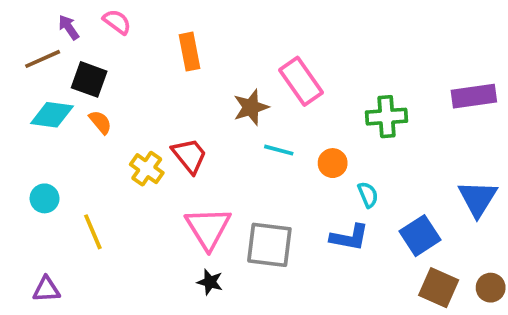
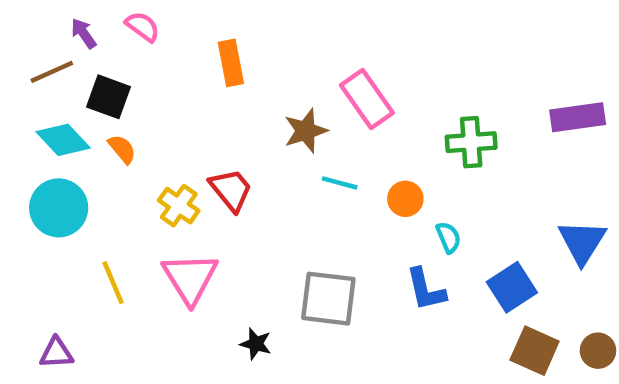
cyan diamond: (52, 115) -> (63, 140), turned 39
cyan circle: (45, 198) -> (59, 208), moved, size x1.6
pink triangle: (208, 228) -> (190, 278), moved
blue L-shape: (349, 237) -> (426, 289), turned 66

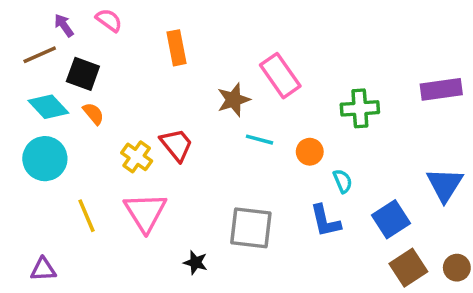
brown square: (535, 351) -> (408, 268), turned 33

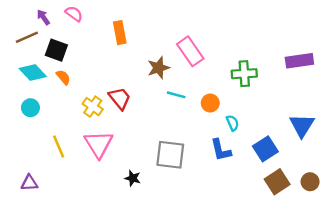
cyan circle: (45, 159) -> (30, 108), size x0.6

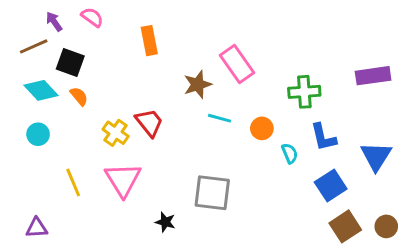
blue L-shape: (221, 150) -> (323, 137), moved

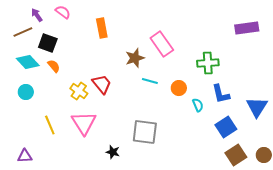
purple rectangle: (373, 76) -> (247, 28), moved

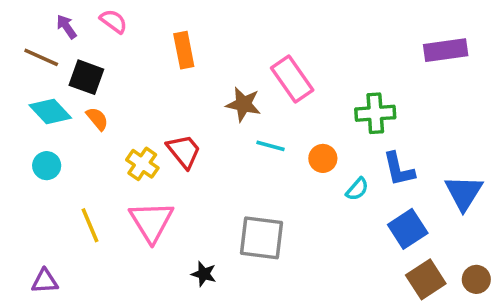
brown line: (23, 32) -> (41, 57), turned 48
brown star: (135, 58) -> (243, 104), turned 30
cyan semicircle: (198, 105) -> (357, 189), turned 64

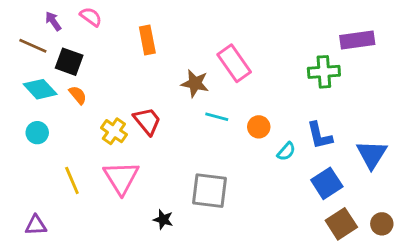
green cross: (375, 113) -> (324, 72), moved

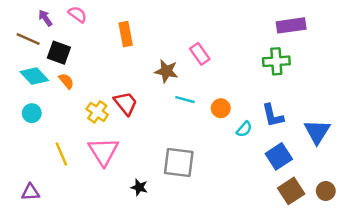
purple rectangle: (357, 40) -> (291, 25), moved
pink rectangle: (234, 63) -> (200, 54), size x0.7

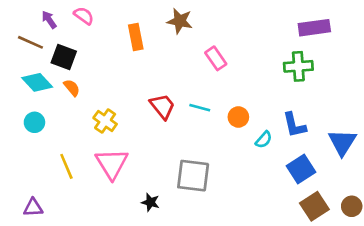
brown star: (166, 71) -> (180, 21), moved
red trapezoid: (126, 103) -> (162, 106), moved

